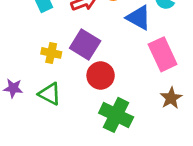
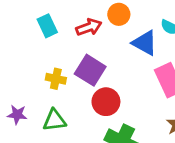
green triangle: (50, 94) -> (54, 120), turned -35

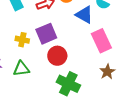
purple square: (90, 70) -> (46, 34), turned 35

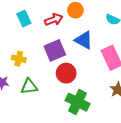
blue triangle: (84, 15) -> (84, 40), moved
yellow cross: (22, 40) -> (19, 59), moved

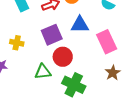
blue triangle: (84, 40) -> (80, 25), turned -30
green triangle: (29, 87) -> (43, 72), moved

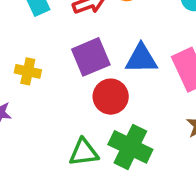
blue triangle: (80, 25) -> (141, 59), moved
green triangle: (43, 72) -> (84, 152), moved

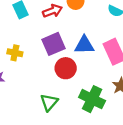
green cross: (130, 147) -> (92, 99), moved
green triangle: (84, 152) -> (49, 102), turned -42

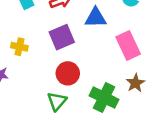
blue triangle: (84, 45) -> (96, 18), moved
red circle: (66, 68) -> (68, 73), moved

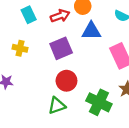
yellow cross: (19, 47) -> (20, 48), moved
green triangle: (57, 101) -> (57, 106), turned 30

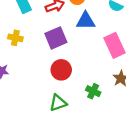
green cross: (99, 102) -> (93, 91), size x0.6
green triangle: (57, 106) -> (58, 103), moved

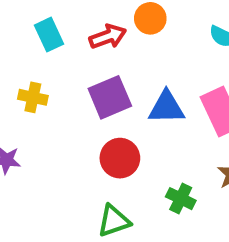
blue triangle: (86, 21) -> (166, 107), moved

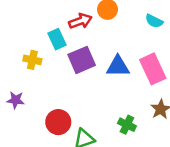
cyan rectangle: (49, 35) -> (57, 39), moved
red circle: (120, 158) -> (58, 122), moved

